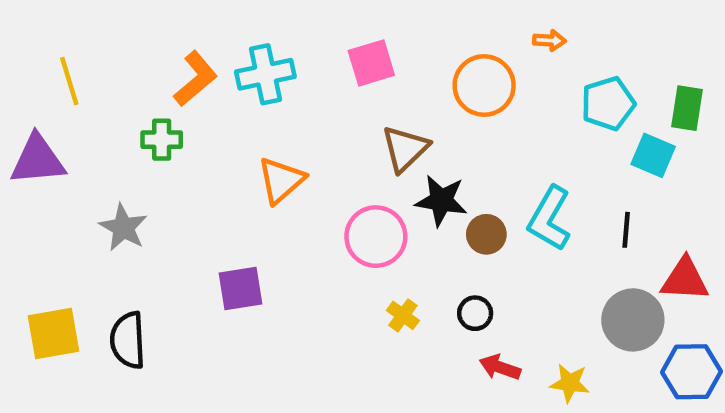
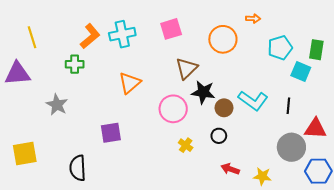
cyan L-shape: (549, 219) -> (253, 101), turned -84
black circle: (475, 313) -> (219, 136), moved
black semicircle: (128, 340) -> (78, 168), moved

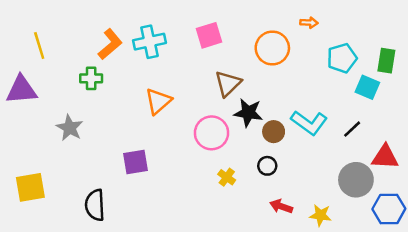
black line: (288, 106) -> (352, 129), turned 42

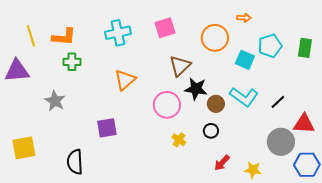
orange L-shape: (110, 44) -> (64, 37), moved, turned 45
cyan square: (367, 87) -> (245, 60), moved
red arrow: (281, 206) -> (222, 163), turned -66

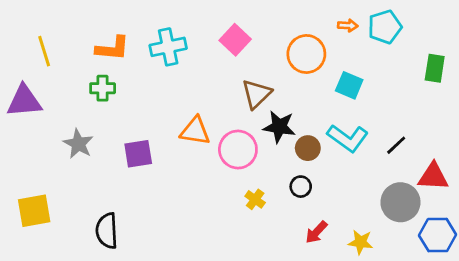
pink square: (165, 28) -> (235, 40), turned -30
orange L-shape: (64, 37) -> (113, 48), moved
cyan pentagon: (270, 46) -> (385, 27), moved
orange triangle: (125, 80) -> (195, 131), moved, turned 50
purple square: (107, 128) -> (138, 154), moved

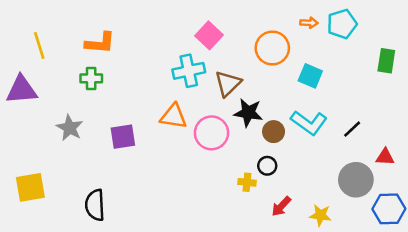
cyan cross: (168, 47) -> (189, 71), moved
red triangle: (433, 177) -> (385, 157), size x0.7
yellow cross: (255, 199) -> (247, 182), moved, turned -30

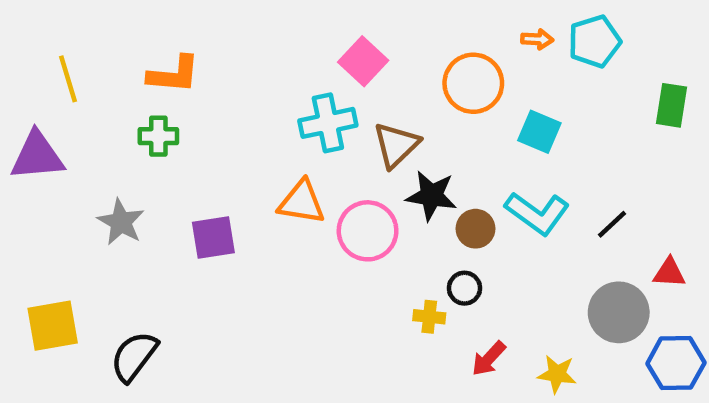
black semicircle: (95, 205) -> (134, 356), moved, turned 40

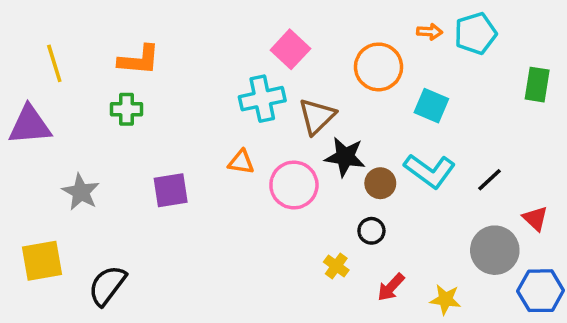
orange triangle: (301, 202) -> (241, 162), size x0.7
gray star: (121, 222) -> (81, 192), moved
red triangle: (669, 273) -> (535, 218), turned 40
yellow cross: (429, 317) -> (336, 266), moved, turned 30

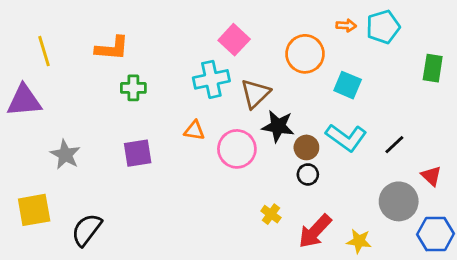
green cross: (127, 109) -> (133, 88), moved
black circle: (371, 231) -> (308, 174), moved
red arrow: (391, 287) -> (315, 231), size x1.5

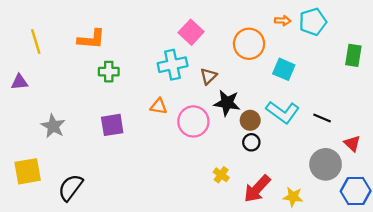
brown triangle: (255, 94) -> (208, 76), size x0.7
purple triangle: (24, 101) -> (19, 82), size x0.6
black line: (394, 145) -> (322, 118), turned 66

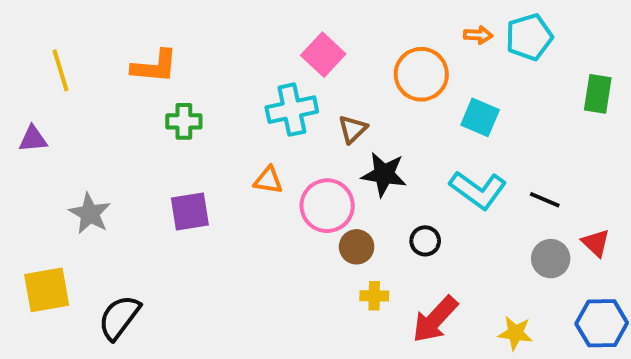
brown circle: (250, 120) -> (357, 247), moved
gray circle: (326, 164) -> (551, 259), moved, size x0.7
yellow cross: (221, 175) -> (374, 296), turned -35
yellow star: (293, 197) -> (515, 333), moved

